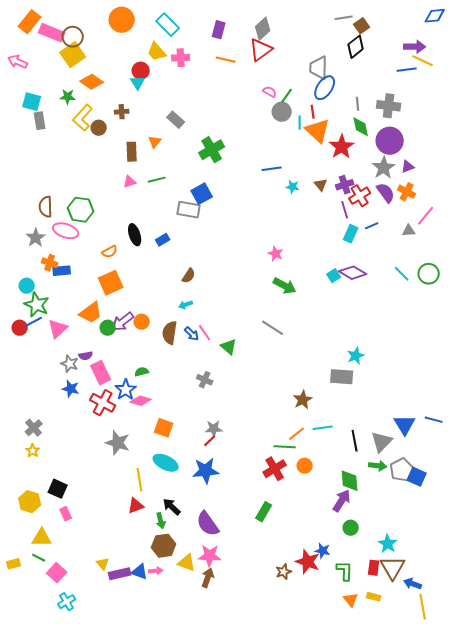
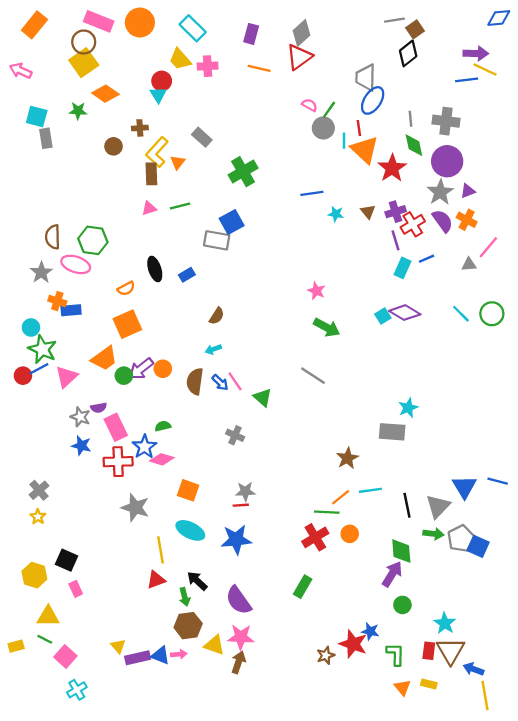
pink rectangle: (52, 33) -> (99, 21), moved
yellow L-shape: (83, 118) -> (157, 152), moved
red cross: (103, 403) -> (118, 462), turned -30
red line: (210, 441) -> (241, 505), turned 40

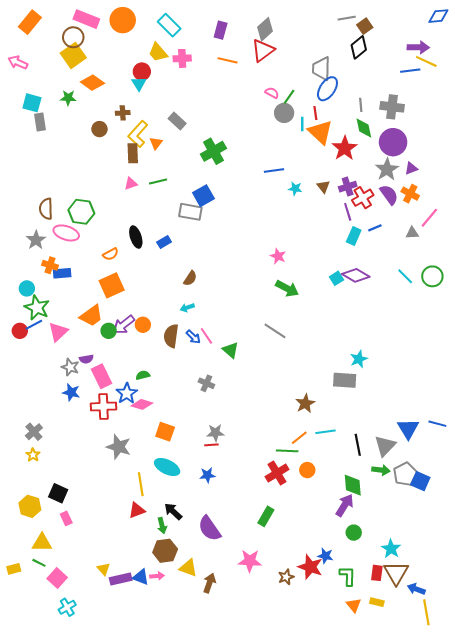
blue star: (236, 540) -> (207, 475), size x0.6
pink star: (241, 637) -> (250, 561), moved

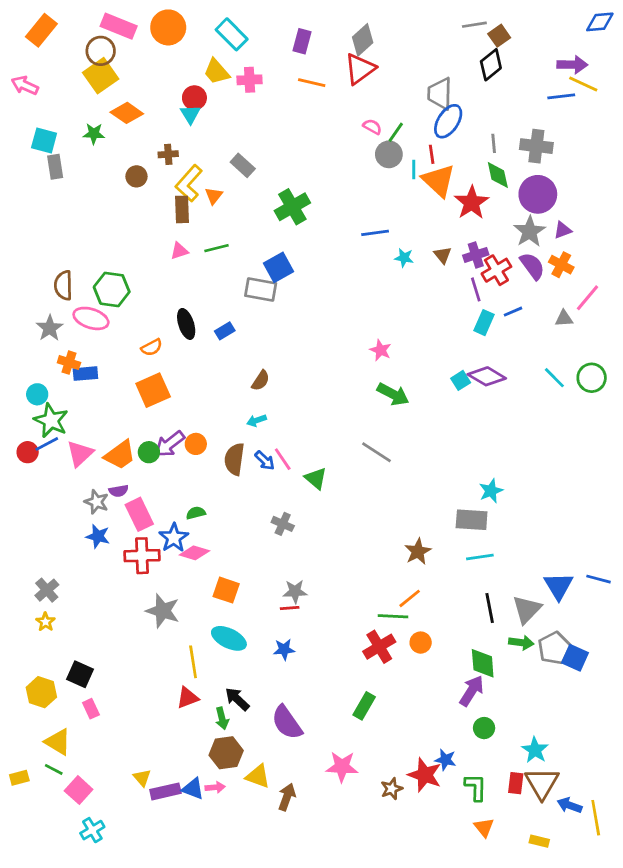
orange trapezoid: (91, 316) -> (120, 455), moved
cyan line: (325, 432) -> (480, 557), moved
yellow triangle: (42, 543) -> (58, 742), turned 30
yellow rectangle: (377, 602) -> (539, 841), moved
yellow line: (426, 612) -> (596, 818), moved

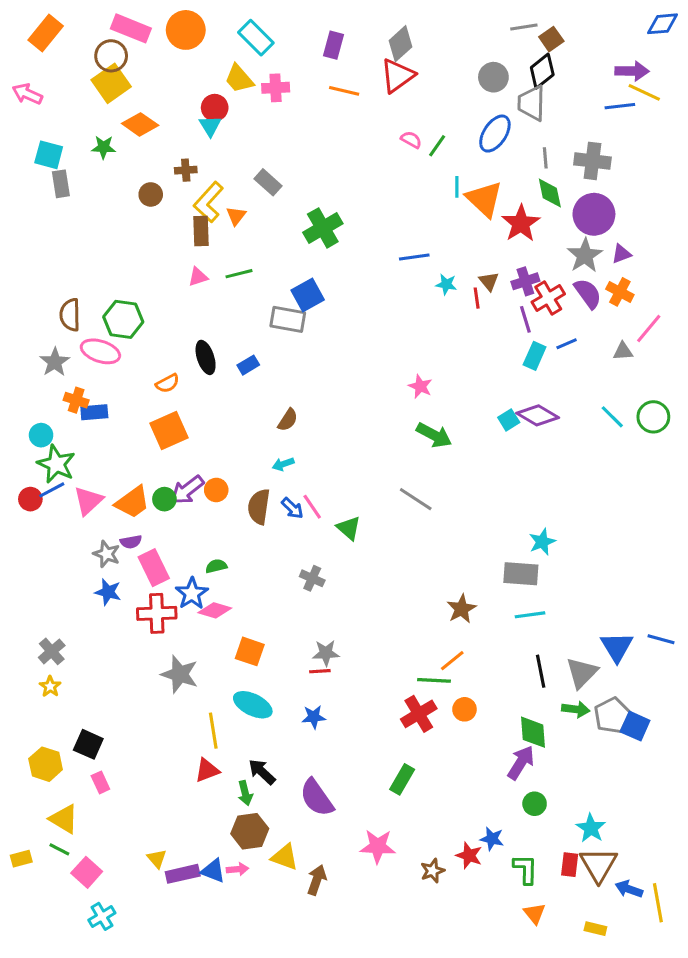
gray trapezoid: (440, 94) -> (532, 103), moved
gray circle: (389, 154) -> (493, 77), moved
red line: (432, 154) -> (477, 298), moved
red star: (425, 775) -> (469, 856), size x0.7

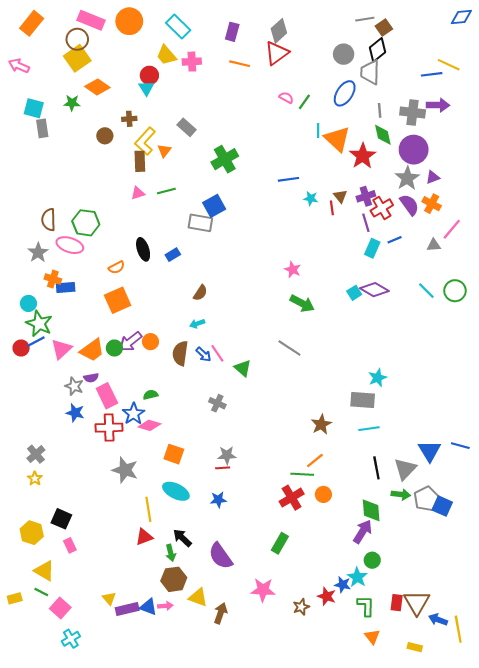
purple arrow: (632, 71) -> (438, 105), moved
cyan star: (591, 828) -> (357, 577), moved

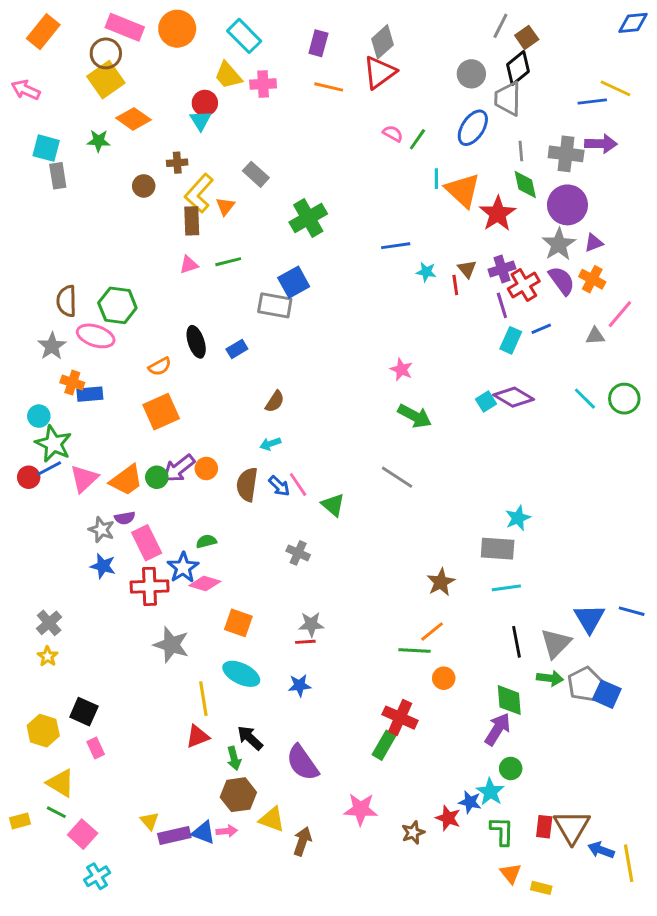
gray line: (365, 19) -> (500, 26), turned -54
red cross: (292, 498) -> (400, 718), moved, turned -35
yellow rectangle: (415, 647) -> (541, 888), moved

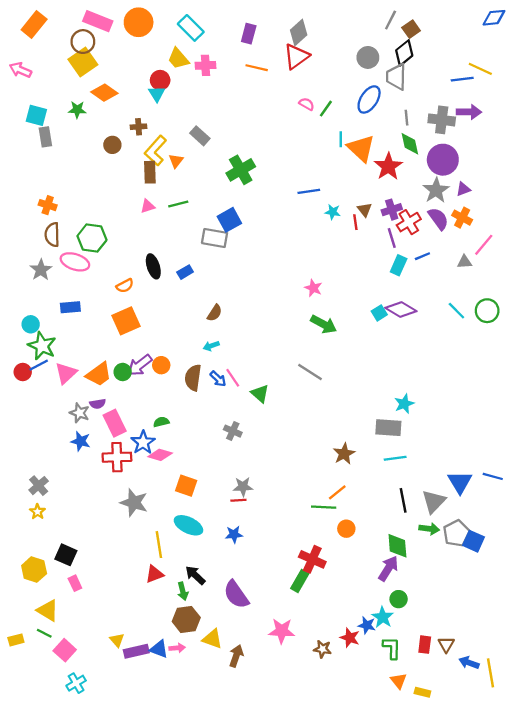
orange cross: (72, 383) -> (48, 205), moved
brown triangle: (572, 827) -> (446, 645), size x0.6
brown star: (413, 833) -> (322, 649), turned 30

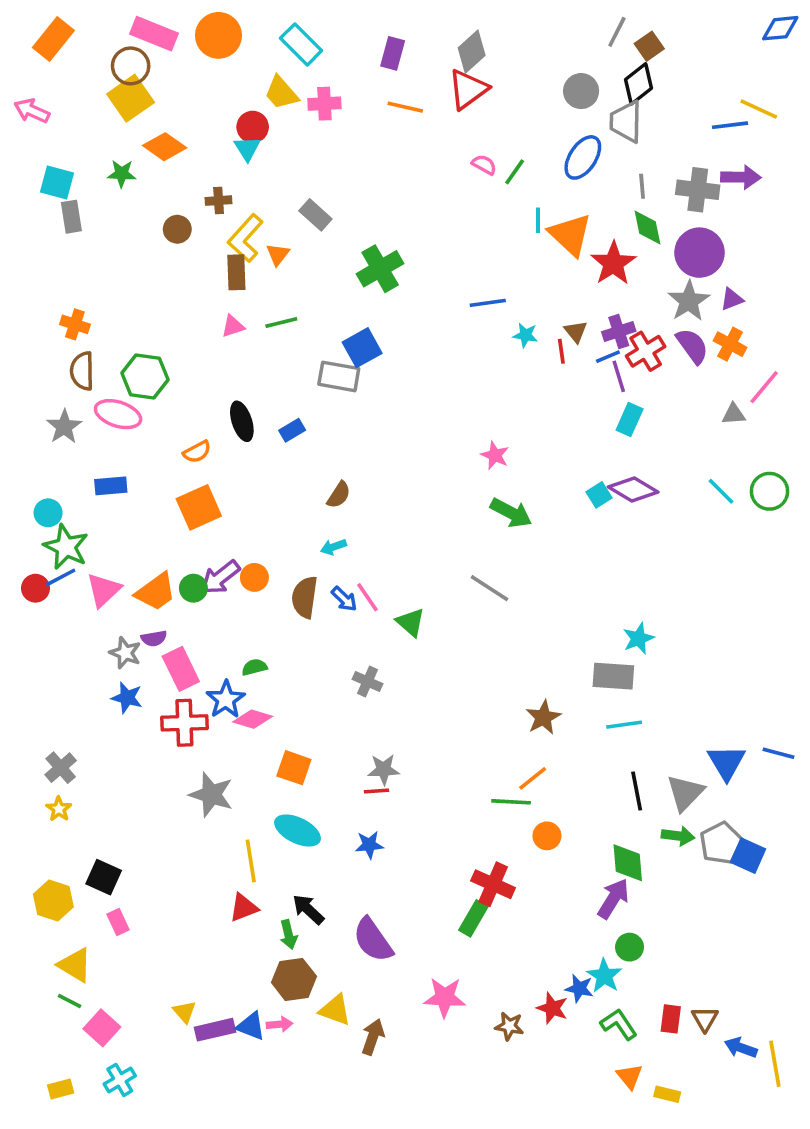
blue line: (422, 256) -> (608, 357), moved
yellow rectangle: (16, 640) -> (61, 1089), moved
green L-shape: (392, 648) -> (619, 1024), turned -35

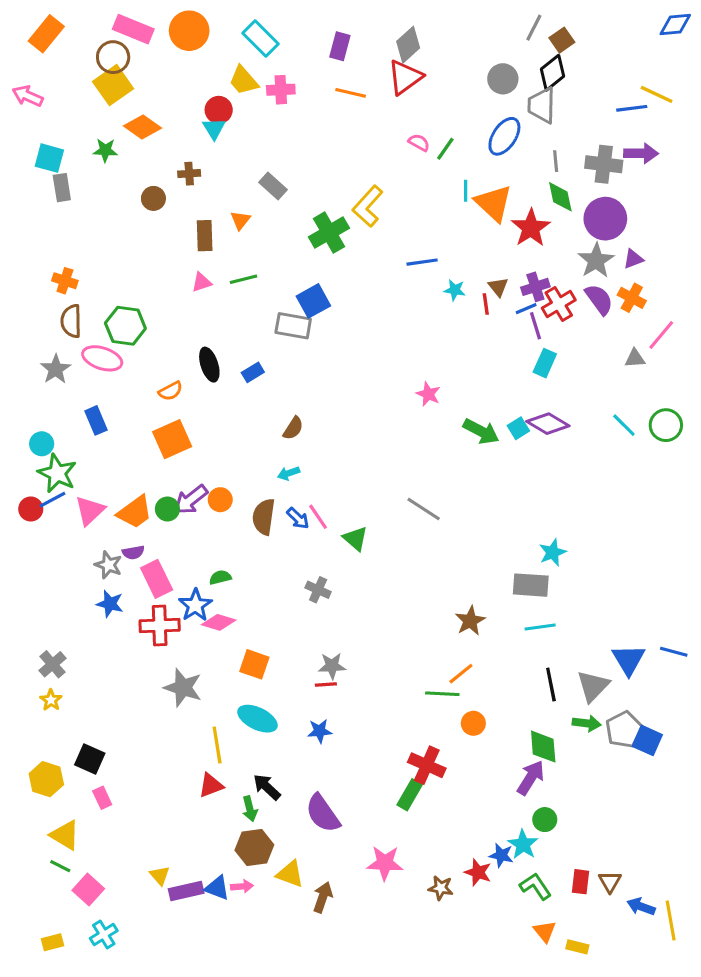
yellow L-shape: (245, 238) -> (368, 206), moved
blue rectangle: (111, 486) -> (96, 420), turned 72
green arrow: (511, 513) -> (481, 431), moved

